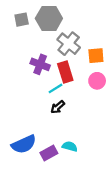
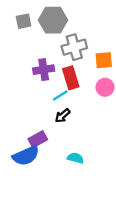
gray cross: (69, 44) -> (74, 47), turned 35
purple cross: (40, 64) -> (44, 70), turned -30
purple rectangle: (49, 153) -> (38, 139), moved

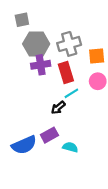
gray hexagon: (53, 20) -> (36, 44), moved
cyan line: (60, 96) -> (71, 93), moved
purple rectangle: (38, 139) -> (49, 135), moved

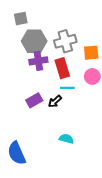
cyan line: (71, 93) -> (67, 88), turned 32
purple rectangle: (49, 135) -> (34, 100), moved
blue semicircle: (24, 145) -> (17, 153), moved, turned 90

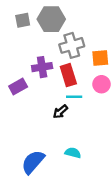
gray hexagon: (34, 41) -> (51, 19), moved
purple rectangle: (34, 100) -> (18, 87), moved
blue semicircle: (17, 153) -> (33, 162), moved, turned 65

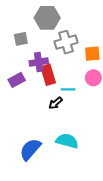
gray square: (23, 20) -> (21, 39), moved
red rectangle: (68, 75) -> (48, 75), moved
cyan semicircle: (73, 153) -> (67, 141), size x1.5

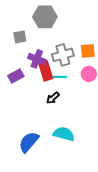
gray cross: (66, 42) -> (63, 55), moved
purple cross: (39, 62) -> (37, 59), turned 30
cyan line: (68, 89) -> (60, 77), moved

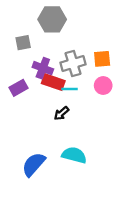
red rectangle: (46, 71) -> (53, 82), turned -54

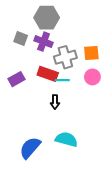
gray square: (23, 43) -> (21, 38), turned 32
purple cross: (43, 68) -> (44, 42), moved
black arrow: (61, 113) -> (55, 102), turned -48

